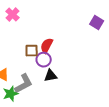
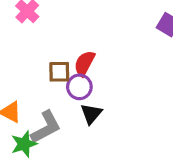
black triangle: (51, 76) -> (91, 114), turned -40

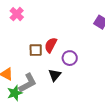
purple circle: (79, 87) -> (70, 58), moved

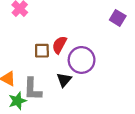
purple circle: (70, 58) -> (82, 60), size x1.5
gray L-shape: (28, 83) -> (33, 89), turned 120

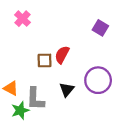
purple square: (118, 18) -> (100, 28), moved
purple circle: (82, 60) -> (98, 80), moved

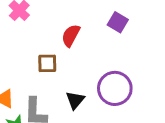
red semicircle: (62, 55) -> (71, 35), moved

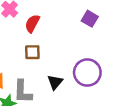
red semicircle: (71, 35) -> (32, 23), moved

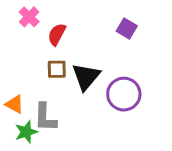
black triangle: (55, 82) -> (86, 77), moved, size x1.5

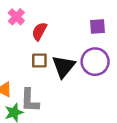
purple square: (127, 29) -> (97, 27), turned -35
purple circle: (124, 94) -> (95, 62), moved

